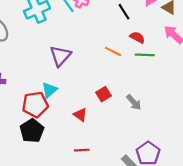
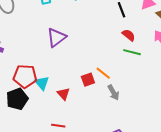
orange line: (113, 51) -> (103, 73), moved
cyan triangle: (49, 90) -> (42, 83), moved, turned -42

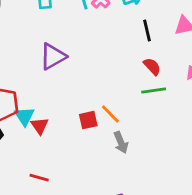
green line: (132, 52) -> (154, 91), turned -30
red triangle: (63, 94) -> (40, 126), moved

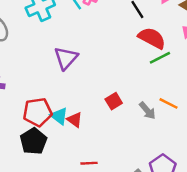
red semicircle: (152, 66) -> (152, 38), size x1.6
orange line: (110, 114) -> (169, 103), moved

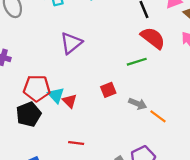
green line: (160, 58) -> (137, 62), moved
orange line: (169, 103) -> (158, 116), moved
gray arrow: (147, 111) -> (138, 104), turned -36

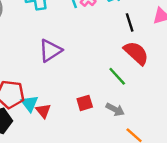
green line: (137, 62) -> (117, 76), turned 60
gray arrow: (138, 104) -> (115, 109), moved

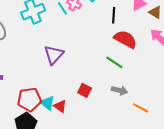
black line: (130, 22) -> (114, 15), turned 35
red square: (85, 103) -> (85, 90), moved, turned -32

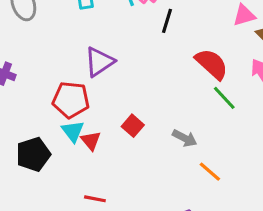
black line: (114, 15) -> (167, 21), moved
green line: (114, 62) -> (224, 98), moved
red pentagon: (29, 99) -> (71, 100), moved

